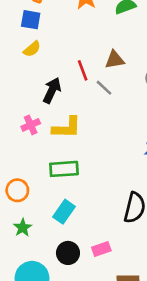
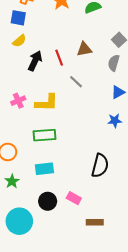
gray line: (104, 88) -> (76, 82), moved
black arrow: (52, 90) -> (35, 61), moved
cyan rectangle: (64, 212) -> (44, 169), turned 48
pink rectangle: (101, 249) -> (74, 198), turned 48

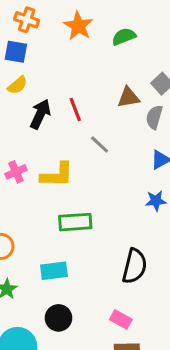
brown triangle: (84, 49) -> (128, 97), moved
green rectangle: (44, 135) -> (75, 222), moved
pink rectangle: (74, 198) -> (121, 319), moved

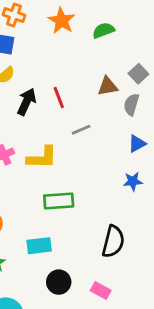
gray line: (100, 145) -> (81, 130), turned -66
black circle: (58, 318) -> (59, 282), moved

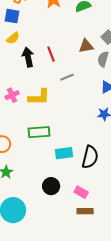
black arrow: (27, 102) -> (28, 57), turned -36
green rectangle: (59, 201) -> (39, 132), moved
cyan rectangle: (39, 246) -> (64, 153), moved

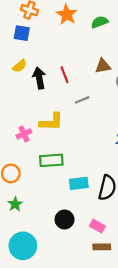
yellow semicircle: (13, 38) -> (20, 66), moved
pink cross: (12, 95) -> (24, 134), moved

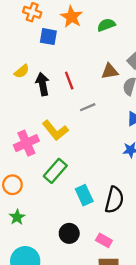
blue square: (22, 33) -> (48, 37), moved
yellow L-shape: (51, 122) -> (55, 130), turned 50
pink cross: (24, 134) -> (26, 143), size x1.5
green rectangle: (51, 160) -> (55, 171), turned -45
cyan rectangle: (79, 183) -> (84, 195), turned 72

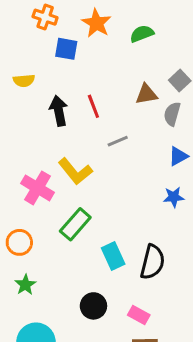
yellow semicircle: (22, 71) -> (24, 81), moved, turned 35
pink cross: (26, 143) -> (38, 188), turned -35

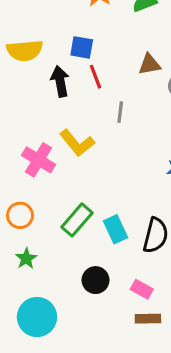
blue square: (66, 49) -> (82, 47), moved
yellow semicircle: (24, 81) -> (25, 51), size x1.6
gray line: (118, 141) -> (120, 112), turned -60
green rectangle: (75, 224) -> (77, 220), moved

